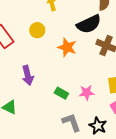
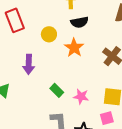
black semicircle: (89, 24) -> (79, 22), moved, size x0.7
yellow circle: (37, 30) -> (49, 34), moved

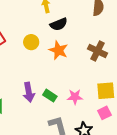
purple arrow: (29, 64) -> (29, 92), moved

